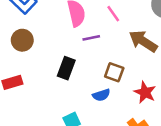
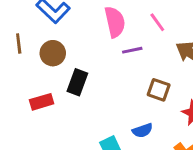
black rectangle: (66, 68) -> (77, 82), moved
blue semicircle: (101, 95) -> (142, 131), moved

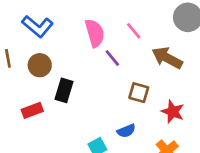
purple line: (132, 50) -> (112, 58), turned 66

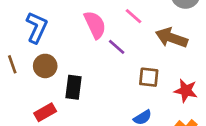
blue L-shape: (38, 26) -> (37, 27), turned -96

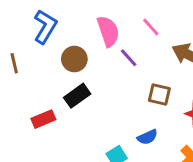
brown circle: (45, 66) -> (74, 59), moved
black rectangle: (74, 87) -> (77, 96), turned 40

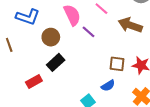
blue L-shape: (45, 27) -> (28, 17), turned 85
brown square: (159, 95) -> (117, 64), moved

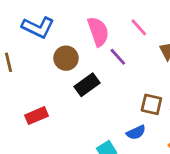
black rectangle: (56, 62) -> (87, 85), moved

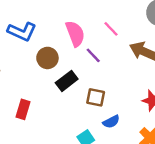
brown square: (151, 104) -> (96, 97), moved
red rectangle: (37, 116) -> (23, 109), turned -48

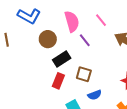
red rectangle: (23, 109) -> (58, 81), moved

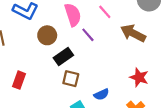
brown square: (84, 74) -> (71, 79), moved
red rectangle: (58, 81) -> (19, 80), moved

